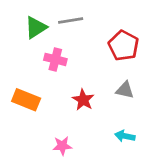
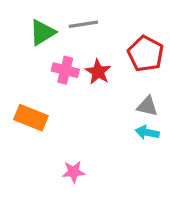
red star: (83, 100) -> (98, 72), moved
cyan arrow: (125, 136) -> (147, 132), moved

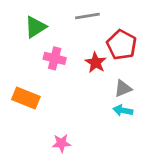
gray line: (83, 24) -> (87, 16), moved
red star: (98, 72) -> (96, 63), moved
gray triangle: (147, 106) -> (123, 88), turned -36

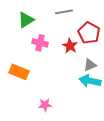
cyan arrow: (123, 110) -> (90, 81), size x1.5

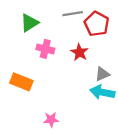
red pentagon: (89, 33) -> (97, 24), moved

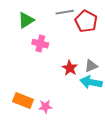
red star: (80, 52) -> (70, 68), moved
orange rectangle: (21, 82) -> (23, 101), moved

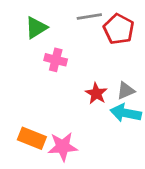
pink star: (45, 107) -> (63, 147), size x1.5

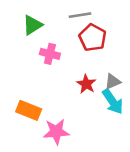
red pentagon: (119, 29) -> (93, 38), moved
cyan arrow: (126, 113) -> (113, 102), turned -136
orange rectangle: (32, 138) -> (29, 110), moved

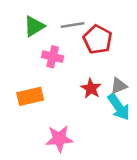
gray line: (80, 15) -> (72, 25), moved
orange rectangle: (29, 110) -> (30, 96), moved, turned -35

